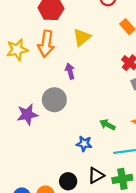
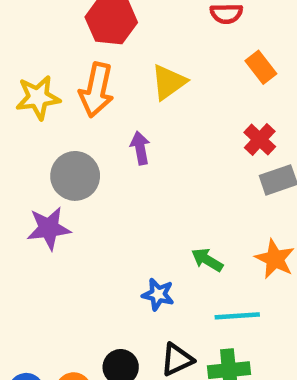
gray circle: (54, 100) -> (75, 176), moved

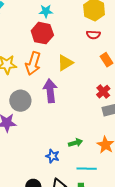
purple arrow: (140, 148) -> (50, 91), size x1.6
green arrow: (207, 260) -> (76, 143), turned 128

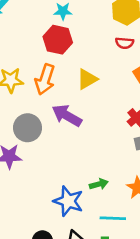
purple arrow: (50, 91) -> (67, 115), turned -55
blue star: (53, 156) -> (68, 201), size x1.6

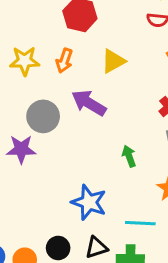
orange arrow: (45, 79) -> (64, 61), size x0.7
green arrow: (99, 184) -> (129, 156), moved, turned -96

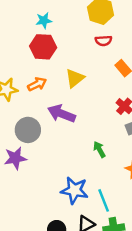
orange arrow: (64, 61) -> (37, 84), turned -126
cyan line: (140, 223) -> (104, 200), moved, turned 75

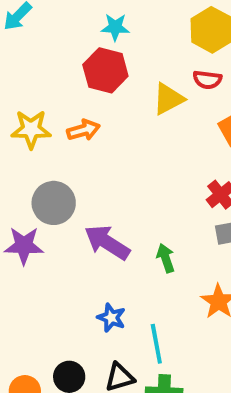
yellow triangle: (75, 78) -> (168, 99), moved
purple arrow: (61, 114) -> (107, 242), moved
blue star: (74, 190) -> (111, 318), size x0.6

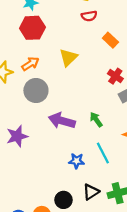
yellow triangle: (168, 99) -> (68, 57), moved
gray circle: (54, 203) -> (36, 90), moved
cyan line: (156, 344) -> (103, 153), moved

